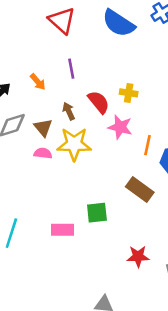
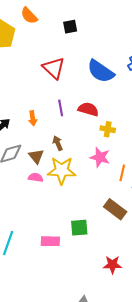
orange arrow: (38, 82) -> (33, 118), turned 32
red semicircle: (99, 102) -> (88, 109), moved, turned -36

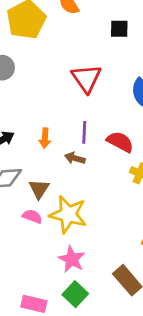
brown arrow: (58, 143) -> (75, 158), moved, turned -64
pink star: (100, 157) -> (72, 259), moved
green square: (79, 228) -> (75, 294), turned 36

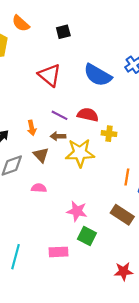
purple line: (84, 132) -> (59, 115), turned -49
brown triangle: (39, 189) -> (41, 155), moved
yellow star: (68, 214) -> (80, 153), moved

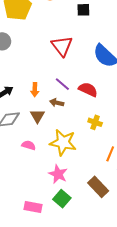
yellow cross: (109, 134) -> (95, 122), moved
yellow star: (80, 153) -> (63, 142), moved

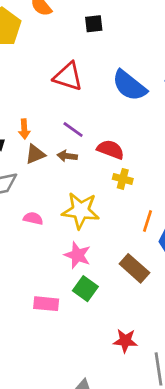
red triangle: (62, 46) -> (68, 77), turned -30
orange arrow: (35, 90) -> (24, 129), moved
red semicircle: (88, 90) -> (111, 149), moved
brown triangle: (37, 116) -> (35, 154), moved, turned 42

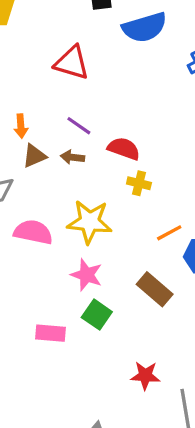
blue semicircle: (129, 86) -> (145, 27), moved, turned -54
pink semicircle: (33, 218) -> (33, 232), size x1.6
orange line: (147, 221) -> (169, 233), turned 45

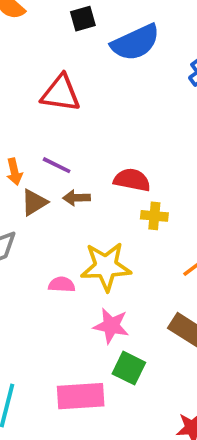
purple line: (79, 126) -> (57, 165), moved
pink semicircle: (33, 232) -> (62, 285), moved, size x0.6
pink rectangle: (50, 333) -> (81, 396), size x1.4

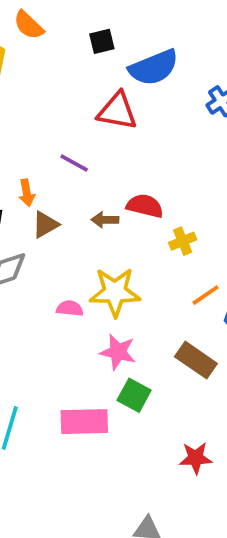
red triangle: (61, 93) -> (117, 111), moved
purple line: (57, 165) -> (74, 163), moved
brown arrow: (77, 198) -> (105, 220), moved
yellow cross: (154, 216) -> (183, 241), moved, turned -30

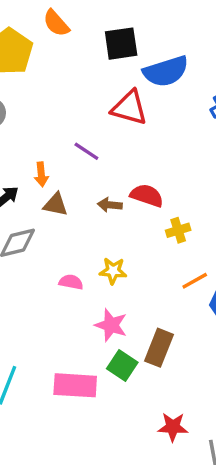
black square: (102, 41) -> (121, 44), size x1.5
brown triangle: (45, 225) -> (56, 204), turned 36
yellow star: (115, 292) -> (113, 271), size x0.6
brown rectangle: (196, 360) -> (159, 348), moved, turned 72

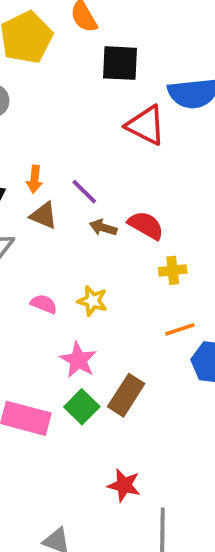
black square: (121, 44) -> (120, 63), moved
purple line: (86, 151) -> (84, 192), moved

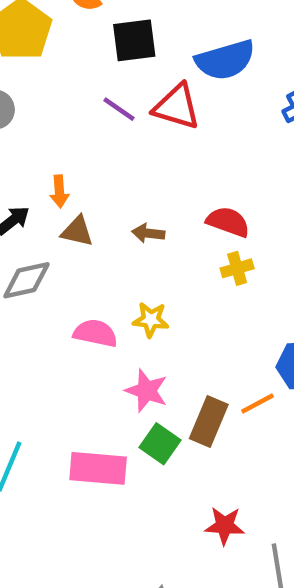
purple line: (84, 192) -> (119, 109), moved
red semicircle: (146, 225) -> (228, 222), moved
pink semicircle: (44, 304) -> (95, 333), size x1.4
orange line: (180, 329) -> (257, 404), moved

